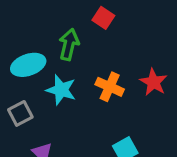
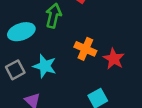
red star: (153, 82) -> (114, 59), moved
cyan star: (61, 90) -> (45, 66), moved

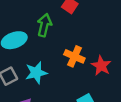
cyan star: (45, 66) -> (36, 73), turned -30

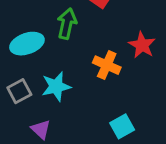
red star: (101, 66) -> (142, 45), moved

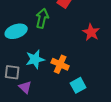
orange cross: (107, 65) -> (60, 64), moved
gray square: (19, 91) -> (12, 72), moved, turned 35

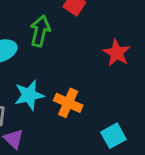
cyan square: (78, 85) -> (113, 136), moved

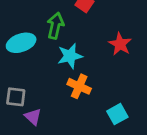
cyan star: (29, 95) -> (70, 56), moved

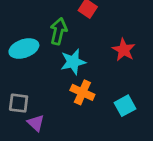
cyan square: (117, 114) -> (125, 106), moved

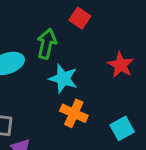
cyan star: (73, 62) -> (63, 79), turned 30

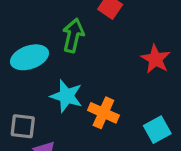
cyan star: (63, 79) -> (66, 96), moved

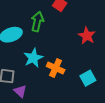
cyan star: (66, 96) -> (33, 58), turned 30

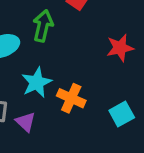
red star: (87, 36) -> (120, 48), turned 30
purple triangle: (20, 91) -> (26, 122), moved

